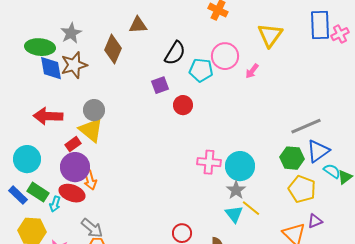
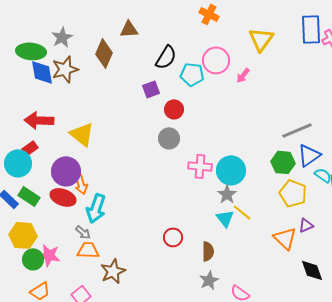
gray circle: (94, 110) -> (169, 138), moved
red rectangle: (73, 144) -> (30, 148), moved
cyan arrow: (55, 204) -> (96, 208), moved, size x1.8
gray arrow: (92, 228) -> (83, 232), size x0.7

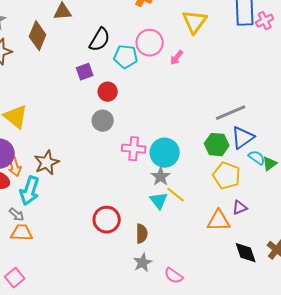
red circle: (173, 237) -> (107, 220), size x1.4
orange triangle: (285, 238) -> (219, 221), turned -45
brown star: (113, 271) -> (47, 163), moved

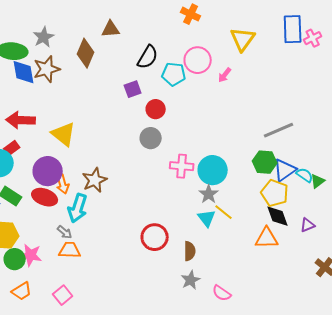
blue triangle: (243, 138) -> (285, 170), moved
purple triangle: (240, 208) -> (308, 225), moved
black diamond: (246, 253) -> (278, 216), moved

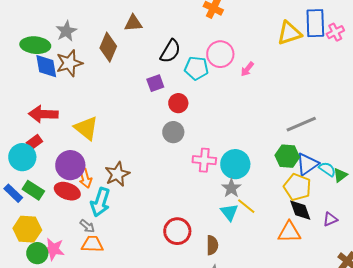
yellow triangle: (243, 39) -> (289, 33), moved, turned 36

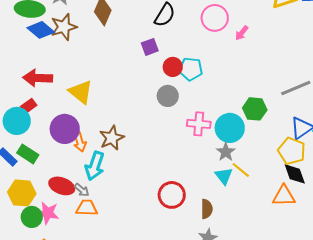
blue diamond: (46, 66) -> (41, 30), turned -40
cyan pentagon: (196, 68) -> (191, 69), moved
green hexagon: (287, 156) -> (255, 109), moved
red ellipse: (67, 191) -> (62, 186), moved

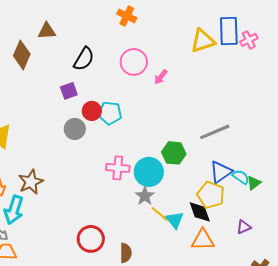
gray circle: (168, 96) -> (75, 129), moved
black diamond: (295, 174) -> (200, 212), moved
cyan triangle: (224, 176) -> (175, 220), moved

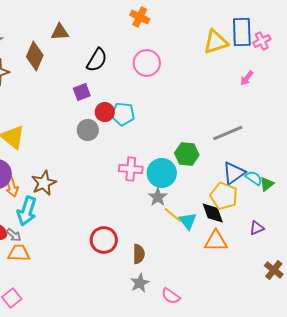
pink arrow: (161, 77) -> (247, 78), moved

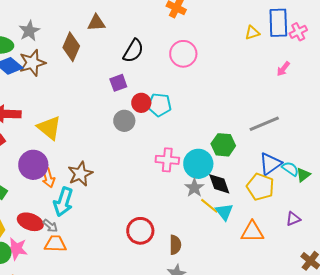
yellow triangle: (216, 42) -> (252, 33), size x0.6
black diamond: (213, 213) -> (219, 184), moved

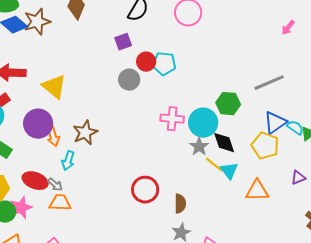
cyan arrow: (63, 202) -> (68, 161), size x0.7
pink star: (16, 249) -> (21, 208), turned -30

